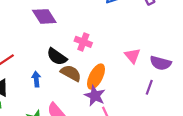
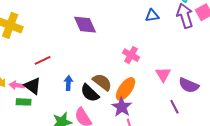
pink cross: (83, 42) -> (131, 55), moved
black semicircle: (57, 57) -> (90, 93), moved
purple line: (149, 87) -> (174, 107), turned -56

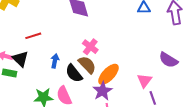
pink cross: (131, 55) -> (90, 47), moved
pink triangle: (163, 74) -> (145, 81), moved
purple semicircle: (189, 85) -> (168, 60), moved

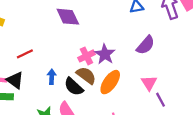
pink cross: (90, 47) -> (87, 56), turned 35
purple semicircle: (168, 60) -> (146, 45), moved, turned -72
purple star: (102, 91) -> (105, 54), moved

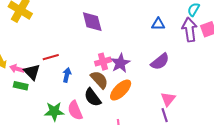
red line: (25, 54) -> (51, 57), moved
pink triangle: (149, 83) -> (168, 99), moved
black semicircle: (74, 87) -> (93, 97), moved

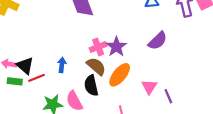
red line: (51, 57) -> (36, 78), moved
black semicircle: (93, 97) -> (91, 86), turned 30
pink triangle: (168, 99) -> (149, 87), moved

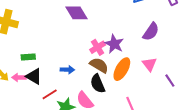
blue arrow: (62, 65) -> (67, 70), turned 96
red line: (36, 78) -> (50, 94), moved
green rectangle: (15, 81) -> (28, 57), moved
pink triangle: (149, 87) -> (149, 64), moved

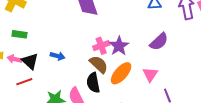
green rectangle: (28, 57) -> (19, 34), moved
blue arrow: (67, 70) -> (58, 56), moved
red line: (50, 94) -> (24, 82), moved

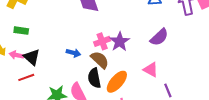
blue arrow: (58, 56) -> (73, 53), moved
orange ellipse: (121, 73) -> (117, 82), moved
pink triangle: (150, 74) -> (151, 70), turned -35

